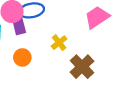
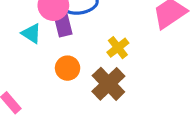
brown cross: (82, 67) -> (108, 84), moved

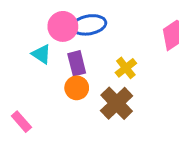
purple rectangle: (63, 24) -> (77, 63), moved

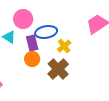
blue ellipse: (89, 25) -> (46, 32), moved

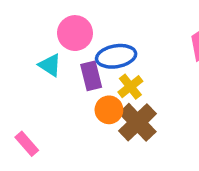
yellow cross: (64, 46) -> (130, 87), moved
orange circle: (32, 59) -> (109, 110), moved

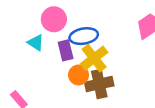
yellow cross: (130, 87) -> (94, 58), size x1.5
brown cross: (138, 122) -> (99, 84), turned 32

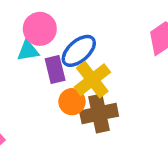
blue ellipse: (84, 36) -> (79, 51), turned -32
cyan triangle: (36, 43) -> (28, 51), moved, turned -42

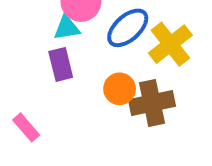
purple rectangle: (55, 69) -> (61, 64), moved
yellow cross: (92, 80) -> (170, 44), moved

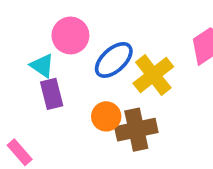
cyan triangle: (67, 28) -> (42, 66), moved, turned 44

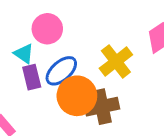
blue ellipse: (114, 60) -> (61, 71), moved
orange circle: (106, 116) -> (77, 96), size x1.6

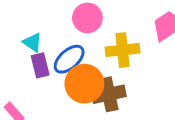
pink circle: (47, 29) -> (87, 18), moved
yellow cross: (116, 61) -> (123, 50), turned 32

